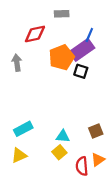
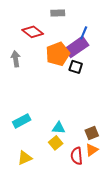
red diamond: (35, 34) -> (33, 32), turned 50
brown square: (96, 131) -> (92, 133), moved
yellow triangle: (19, 155) -> (25, 158), moved

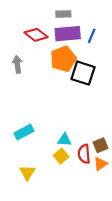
purple rectangle: (77, 47) -> (68, 34), moved, turned 30
black square: (76, 67) -> (83, 73), size x1.6
red semicircle: (77, 156) -> (84, 154), moved
yellow triangle: (25, 158) -> (27, 173), turned -35

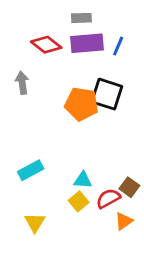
orange pentagon: (63, 59) -> (81, 104), moved, turned 30
brown square: (100, 145) -> (129, 187), turned -32
red semicircle: (84, 154) -> (108, 198), turned 66
orange triangle: (100, 164) -> (124, 221), moved

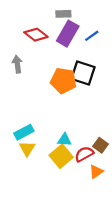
purple rectangle: (87, 43) -> (68, 34), turned -55
blue line: (118, 46) -> (92, 36), turned 32
yellow square: (79, 201) -> (61, 156), size x1.5
yellow triangle: (35, 222) -> (27, 149), moved

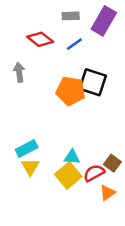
purple rectangle: (68, 34) -> (104, 21), moved
blue line: (92, 36) -> (74, 44), moved

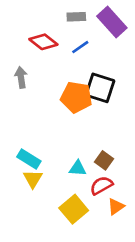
purple rectangle: (104, 21) -> (112, 22), turned -72
cyan rectangle: (27, 148) -> (29, 159), turned 60
brown square: (112, 163) -> (104, 160), moved
yellow square: (68, 175) -> (74, 209), moved

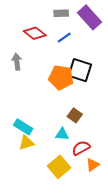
brown square: (104, 160) -> (75, 115), moved
yellow triangle: (33, 179) -> (26, 143), turned 42

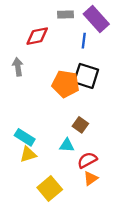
red diamond: (35, 33) -> (37, 36), turned -50
blue line: (64, 37) -> (84, 41), moved, turned -48
orange triangle: (93, 165) -> (91, 178), moved
yellow square: (59, 167) -> (50, 189), moved

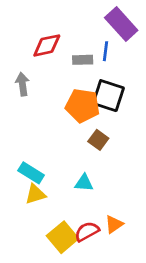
gray rectangle: (66, 15) -> (83, 60), moved
brown square: (80, 125) -> (98, 140), moved
red semicircle: (87, 160) -> (87, 232), moved

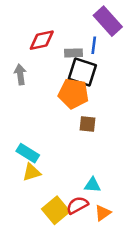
black square: (108, 96) -> (82, 72), moved
brown square: (98, 140) -> (87, 124), turned -30
cyan triangle: (84, 183) -> (93, 185), moved
orange triangle: (114, 224) -> (103, 213), moved

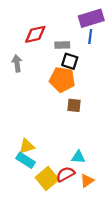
purple rectangle: (108, 21) -> (91, 18), turned -65
blue line: (94, 45) -> (90, 36), moved
black square: (82, 72) -> (70, 61), size x0.7
cyan rectangle: (28, 153) -> (26, 160), moved

